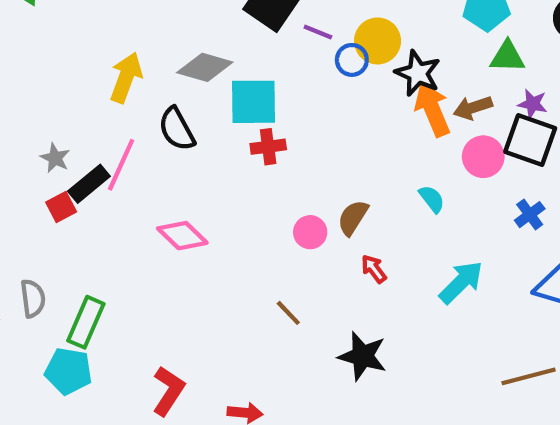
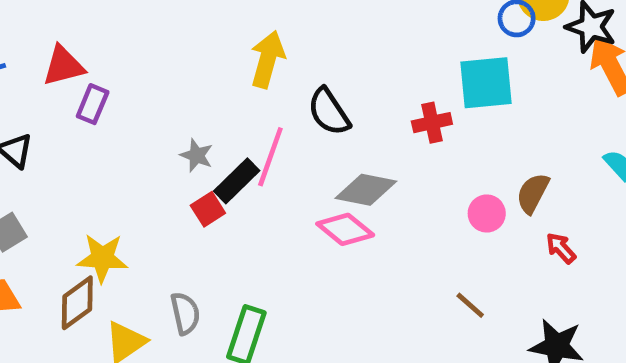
gray diamond: (205, 67) -> (366, 190), moved
cyan square: (254, 102) -> (486, 83), moved

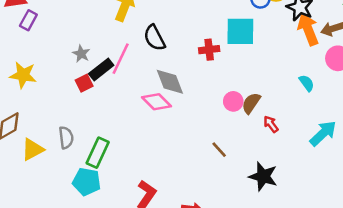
gray diamond: (366, 190) -> (170, 82), turned 52
brown semicircle: (533, 193) -> (251, 103), moved
yellow star: (102, 258) -> (23, 75), moved

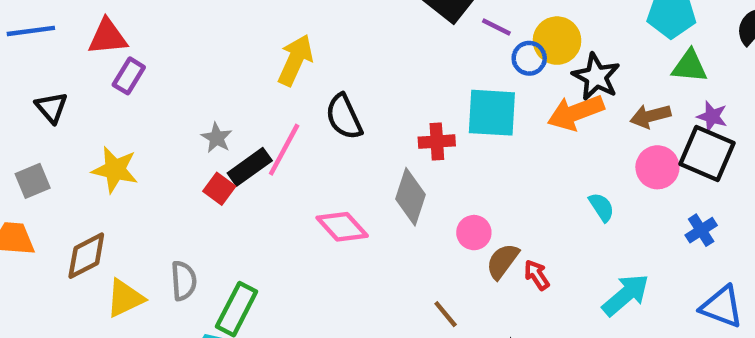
orange arrow: (308, 29) -> (576, 113), moved, turned -92
gray diamond: (170, 82) -> (410, 197), moved, turned 36
red square: (84, 83) -> (219, 189), turned -30
brown semicircle: (251, 103) -> (503, 261), moved

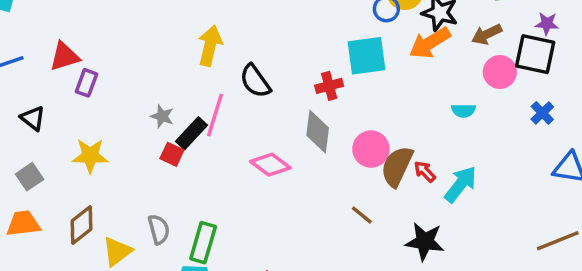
purple star: (712, 116) -> (547, 24), moved
cyan semicircle: (601, 207) -> (464, 111), turned 135
pink circle: (474, 233) -> (371, 149), size x1.4
brown semicircle: (503, 261) -> (397, 166), size x1.4
cyan arrow: (626, 295) -> (461, 184), moved

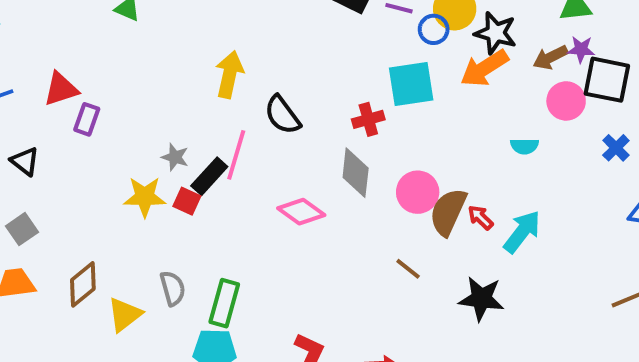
purple star: (547, 24) -> (581, 49), moved
yellow star: (90, 156) -> (145, 197), moved

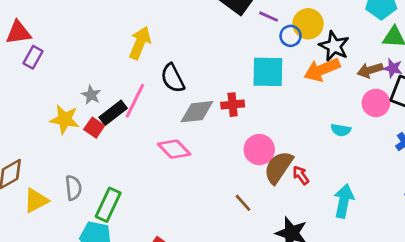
red cross: (368, 119) -> (233, 105), moved
gray diamond: (356, 173) -> (197, 112), moved, turned 68
cyan arrow: (522, 232) -> (344, 201), moved, turned -36

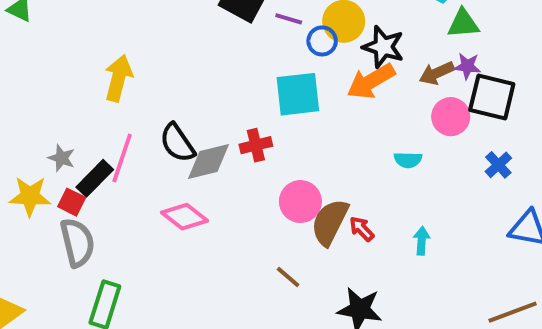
black semicircle: (173, 78) -> (177, 143), moved
gray semicircle: (73, 188) -> (77, 243), moved, size x1.4
cyan arrow: (344, 201) -> (422, 241), moved, size x0.6

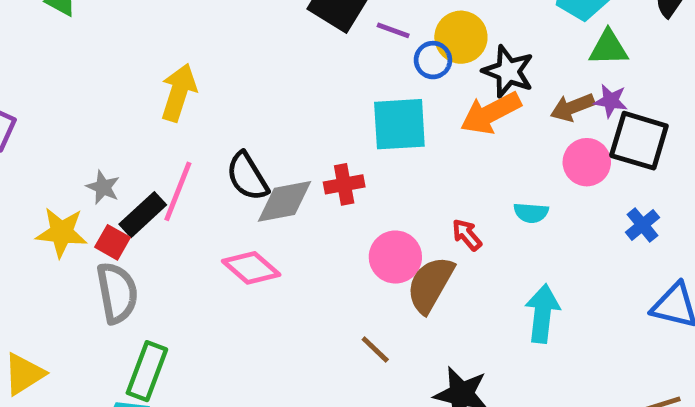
red arrow: (362, 229) -> (467, 235), moved
cyan arrow: (422, 241) -> (542, 314), size x1.6

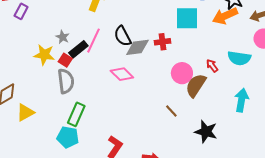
cyan semicircle: (531, 213) -> (239, 58), size x1.6

